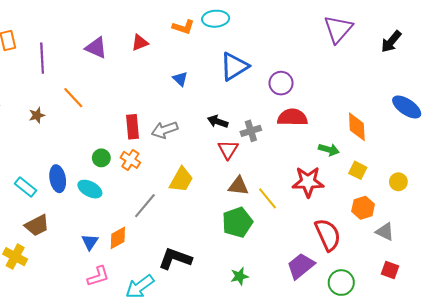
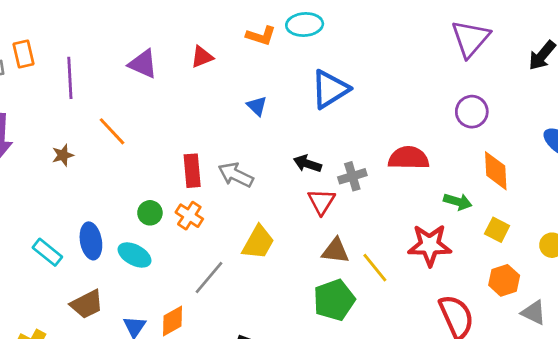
purple circle: (281, 83) -> (472, 112), moved
gray arrow: (165, 130) -> (236, 175), turned 45
brown trapezoid: (37, 225) -> (87, 304), moved

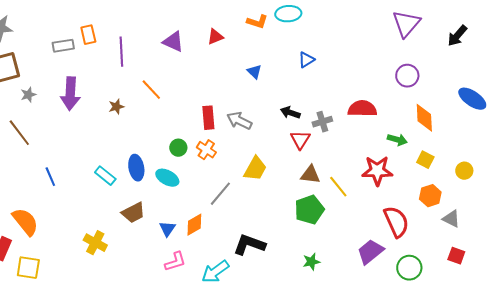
blue triangle: (330, 89) -> (306, 60), size x0.6

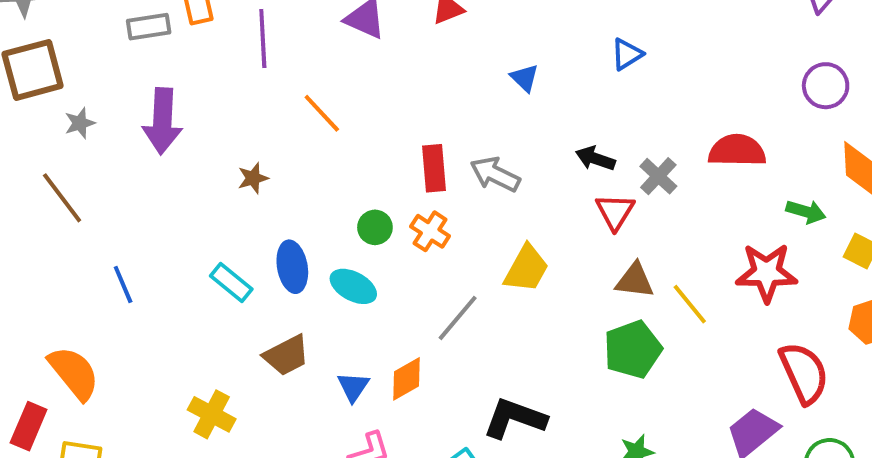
brown star: (116, 107) -> (253, 178), moved
gray cross: (322, 122) -> (658, 176), turned -30

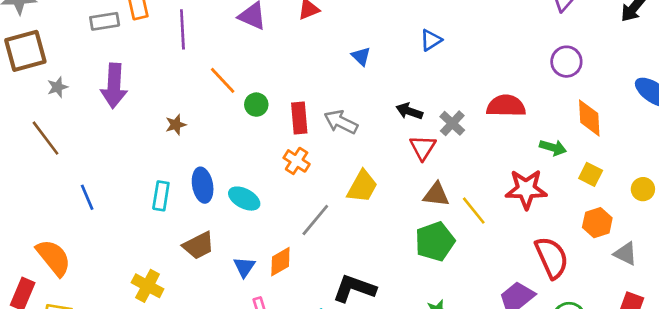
green circle: (375, 227) -> (256, 105), moved
cyan rectangle: (231, 282) -> (161, 196), turned 60

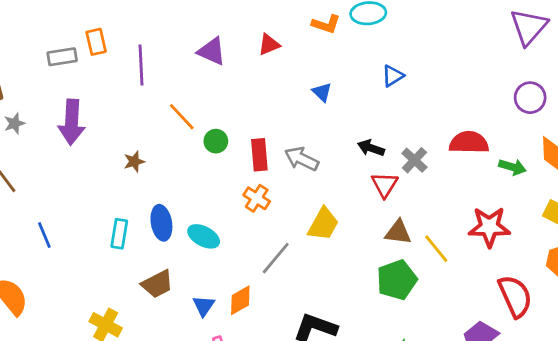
green arrow: (553, 148) -> (512, 167), moved

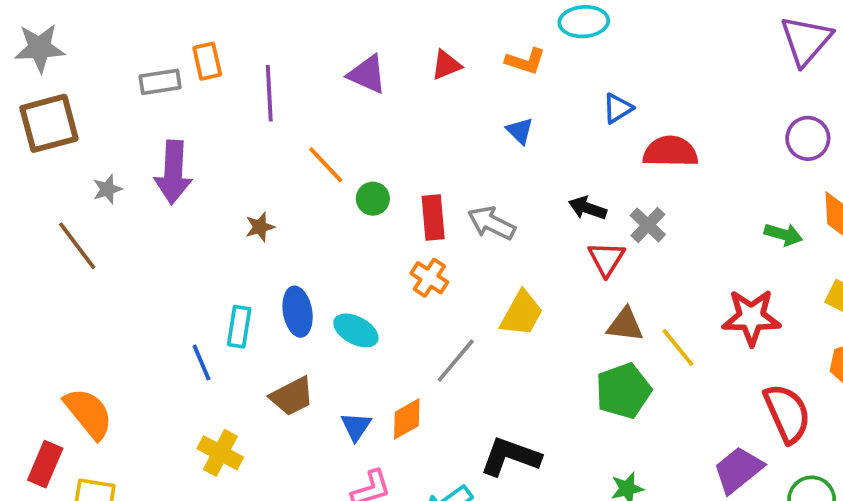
orange L-shape: (326, 24) -> (525, 61), moved
gray star: (14, 123) -> (107, 189), moved
red semicircle: (469, 143) -> (670, 152), moved
blue line: (44, 235) -> (201, 362), moved

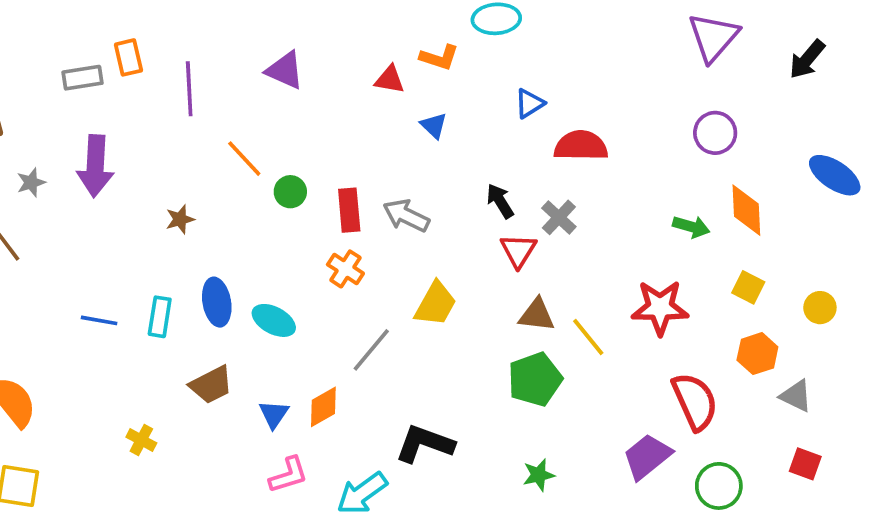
red triangle: (446, 65) -> (390, 80), moved, turned 32
black arrow: (588, 208) -> (500, 201), turned 39
blue line: (201, 362) -> (99, 320), moved, turned -57
yellow cross: (220, 453) -> (141, 440), size x0.7

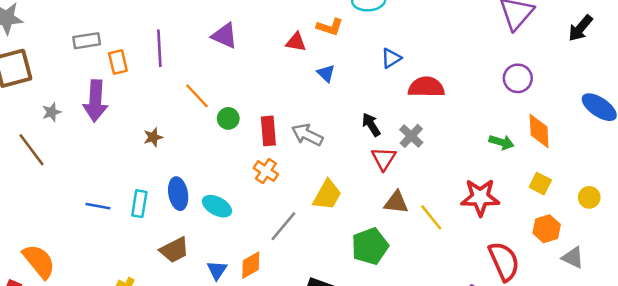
orange rectangle: (128, 57) -> (118, 62), moved
green pentagon: (535, 379) -> (370, 246), moved

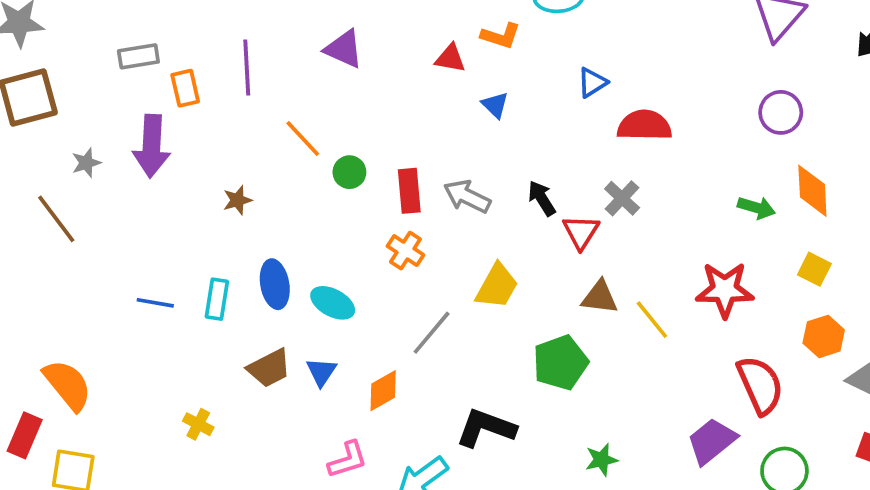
black arrow: (371, 125) -> (542, 198), moved
blue triangle: (217, 270) -> (321, 372), moved

